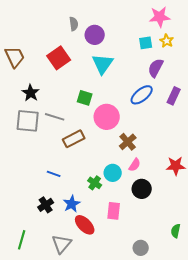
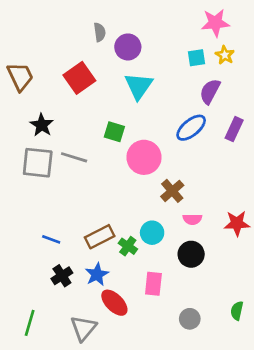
brown rectangle: (74, 139) -> (100, 237), moved
pink semicircle: (135, 165) -> (192, 219), moved, turned 56
blue line: (54, 174) -> (51, 239), moved
gray circle: (141, 248) -> (190, 319), moved

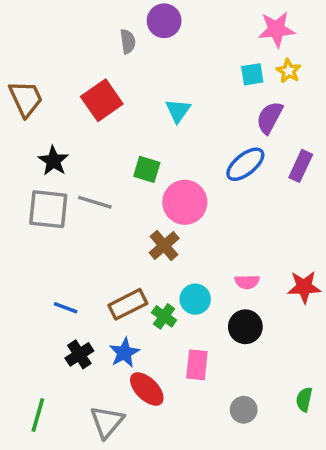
purple circle: (128, 47) -> (164, 21), moved
cyan triangle: (139, 86) -> (178, 111), size x0.7
brown cross: (172, 191) -> (164, 246), moved

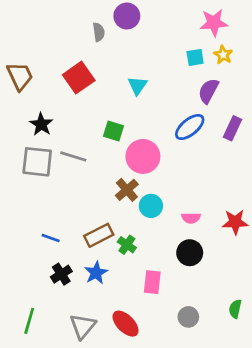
cyan circle: (195, 299) -> (151, 206), moved
red ellipse: (147, 389) -> (126, 324), moved

